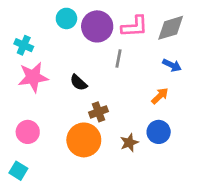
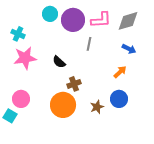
cyan square: (18, 171) -> (10, 116), moved

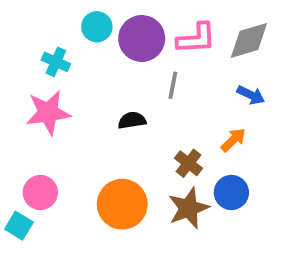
cyan cross: (18, 34) -> (56, 62), moved
black semicircle: (59, 62) -> (132, 120), moved, turned 128
brown cross: (74, 84) -> (188, 163), moved, turned -32
brown star: (97, 107) -> (188, 208), size x1.5

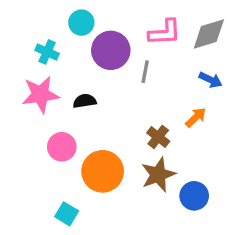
purple circle: (142, 38) -> (111, 50), moved
black semicircle: (132, 120) -> (85, 101), moved
pink circle: (40, 192) -> (62, 147), moved
blue circle: (231, 192) -> (194, 196), moved
cyan square: (19, 226) -> (67, 214), moved

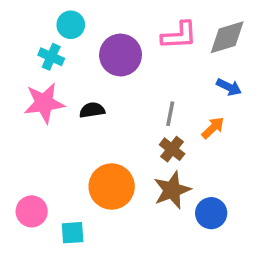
cyan circle: (81, 23) -> (71, 25), moved
gray line: (145, 72) -> (170, 114), moved
pink circle: (62, 147) -> (32, 211), moved
cyan square: (67, 214) -> (73, 233), turned -35

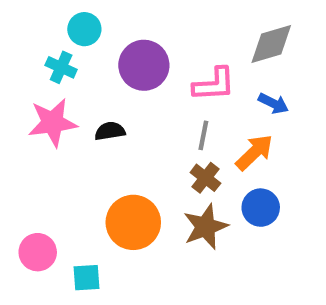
pink L-shape: (179, 35) -> (214, 84), moved
orange arrow: (213, 128) -> (254, 152), size x1.4
blue circle: (211, 213) -> (261, 208), moved

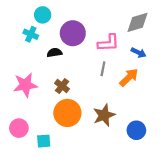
pink star: (53, 123) -> (25, 85), moved
black semicircle: (110, 131) -> (54, 53), moved
brown cross: (205, 178) -> (62, 86), moved
blue circle: (261, 208) -> (136, 130), moved

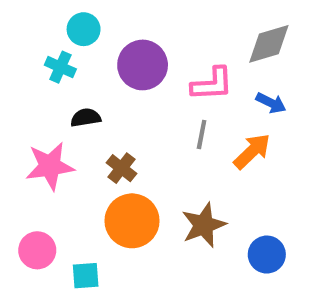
black semicircle: (54, 53) -> (86, 118), moved

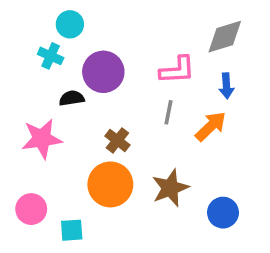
purple circle: (143, 65) -> (103, 72), moved
blue arrow: (271, 103) -> (226, 86), turned 60
brown cross: (121, 168) -> (117, 140), moved

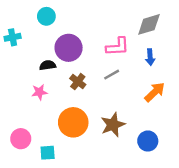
cyan cross: (51, 56) -> (13, 37), moved, turned -35
gray line: (168, 112) -> (112, 75), turned 49
orange arrow: (211, 126) -> (155, 92), moved
pink star: (42, 139) -> (39, 92), moved, size x0.6
brown cross: (117, 140) -> (78, 82), moved

